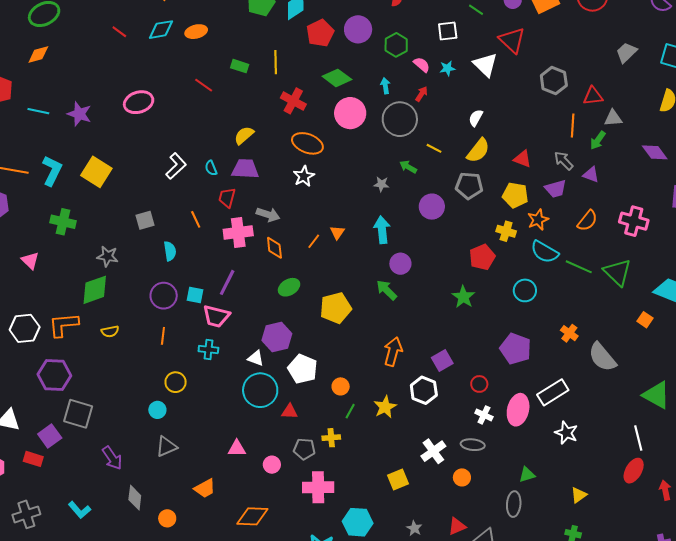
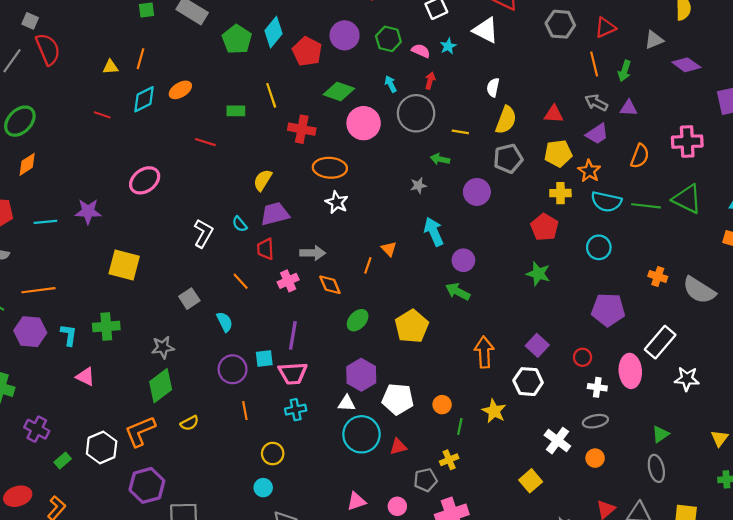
gray triangle: (613, 118) -> (654, 40), moved
cyan L-shape: (52, 171) -> (69, 335), moved, size x0.7
pink cross: (238, 233) -> (288, 281), size x0.7

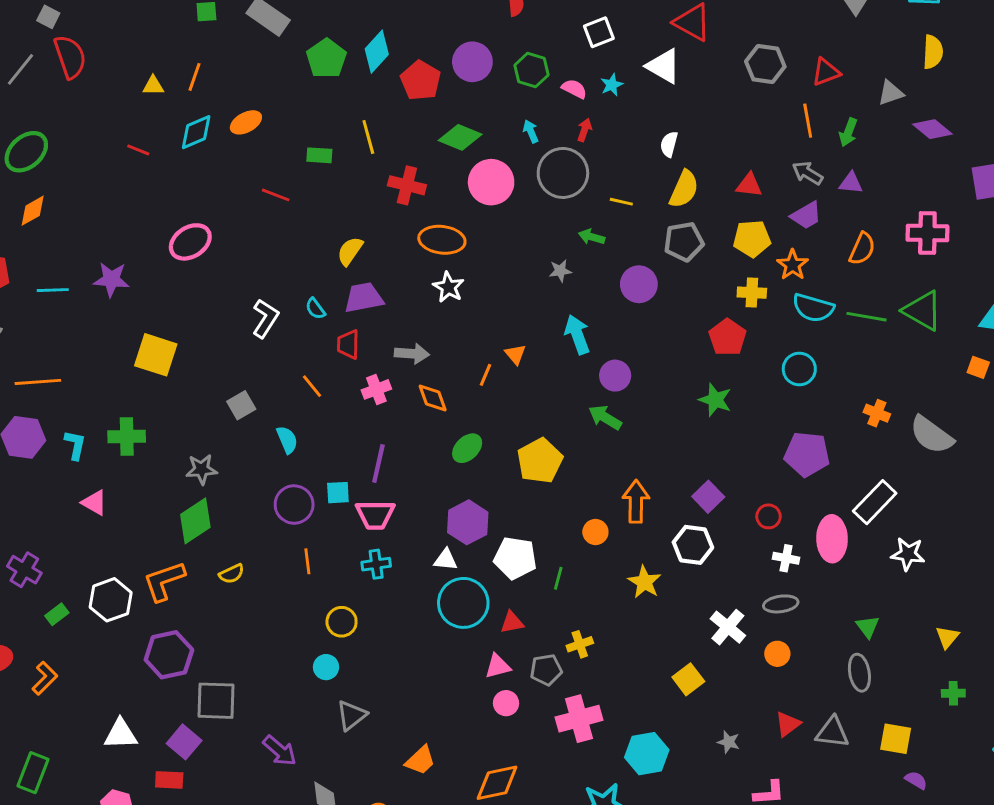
orange circle: (442, 405) -> (595, 532), moved
green line: (460, 427) -> (558, 578), moved
green triangle: (660, 434) -> (868, 627), turned -36
pink triangle: (356, 501) -> (498, 666), moved

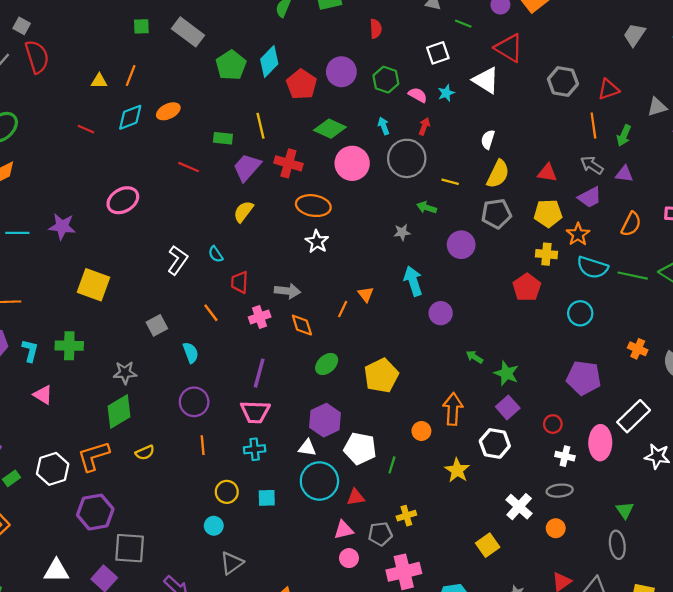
purple trapezoid: (364, 298) -> (247, 167), moved, turned -40
green star: (715, 400) -> (506, 373), moved
green arrow: (605, 417) -> (474, 357), moved, size x0.7
cyan square: (338, 493) -> (267, 498), moved

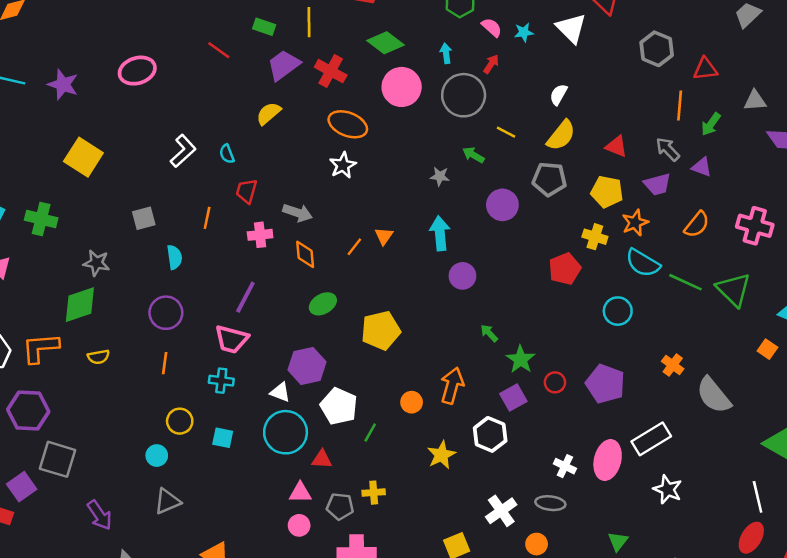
orange line: (211, 313) -> (207, 218), turned 36
red circle: (553, 424) -> (555, 382), moved

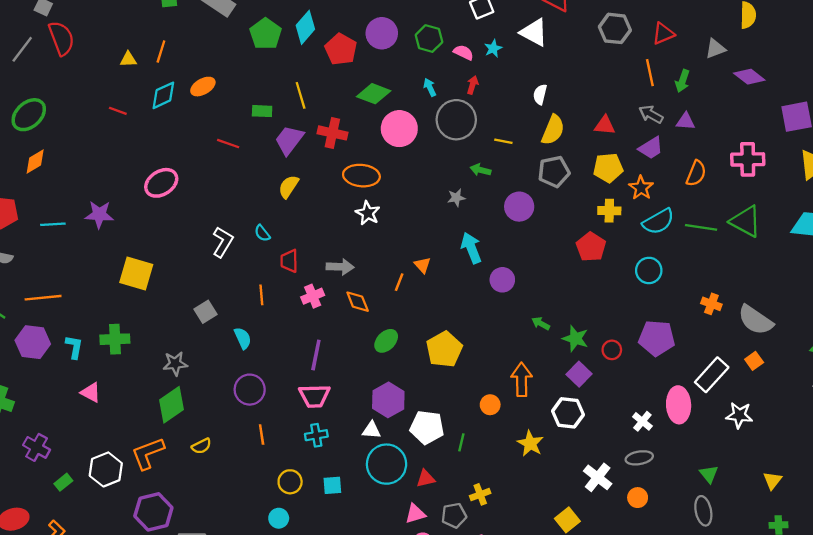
cyan semicircle: (643, 263) -> (658, 221), turned -44
orange square: (767, 349) -> (754, 361), moved, turned 36
white cross: (565, 466) -> (642, 421), turned 30

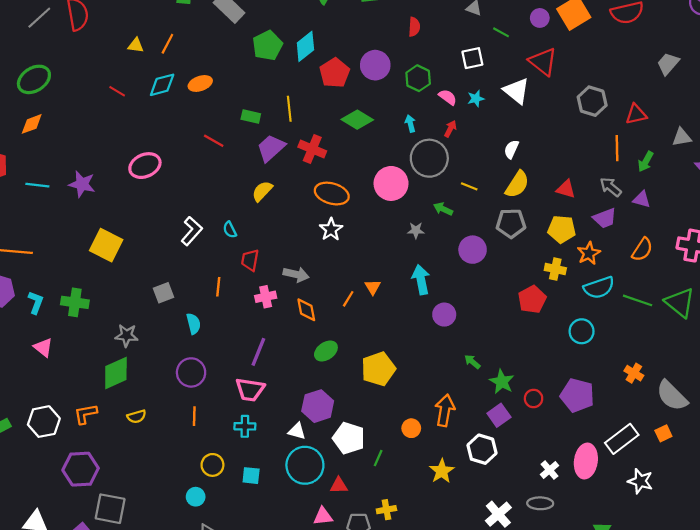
pink circle: (399, 129) -> (391, 183), moved
orange L-shape: (148, 453) -> (86, 414), size x0.7

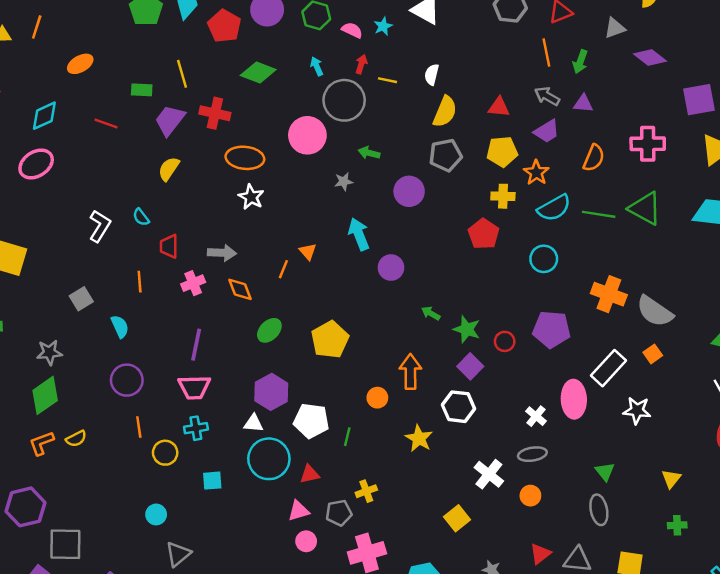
cyan diamond: (162, 85) -> (44, 116), moved
yellow line: (469, 186) -> (388, 80), moved
orange cross: (634, 373) -> (609, 294), size x1.6
orange L-shape: (86, 414) -> (42, 443), moved
yellow circle: (212, 465) -> (165, 453), moved

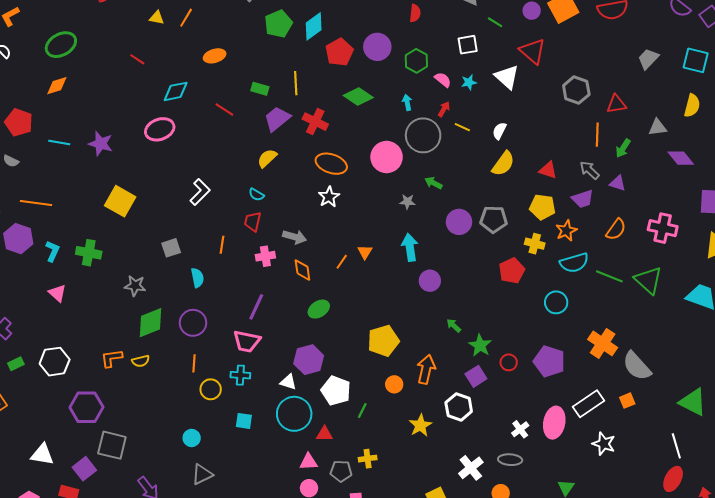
gray pentagon: (446, 155) -> (494, 219), moved
cyan semicircle: (141, 217) -> (256, 195), moved, turned -35
yellow pentagon: (330, 340) -> (383, 341), moved
green diamond: (45, 395) -> (151, 323), moved

